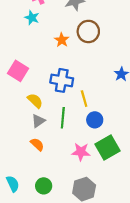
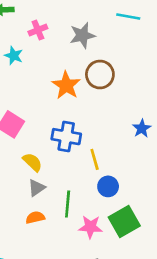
cyan star: (32, 18) -> (14, 56), moved
orange star: (62, 40) -> (66, 85), size x1.5
green line: (63, 118) -> (68, 204), moved
orange semicircle: (37, 144) -> (35, 217), turned -56

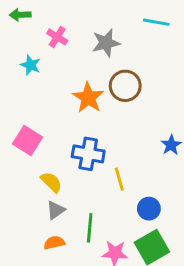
pink cross: (38, 30) -> (57, 37), turned -36
blue circle: (108, 186) -> (149, 209), moved

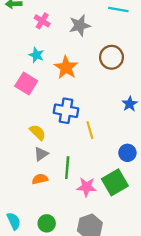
cyan star: (31, 65) -> (36, 55), moved
brown circle: (125, 86) -> (111, 57), moved
pink square: (28, 141) -> (26, 83), moved
blue circle: (149, 209) -> (127, 153), moved

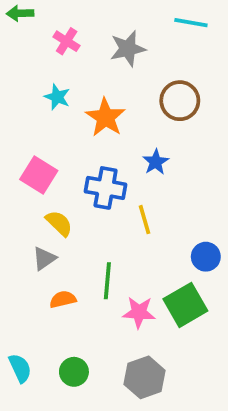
pink square: (26, 83) -> (39, 175), moved
blue star: (130, 104) -> (156, 162), moved
gray triangle: (41, 154) -> (44, 259), moved

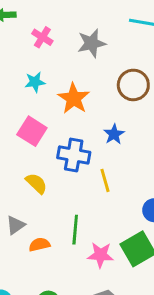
cyan star: (57, 97) -> (35, 82), turned -30
pink square: (39, 175) -> (32, 131), moved
gray triangle: (44, 259) -> (16, 225), moved

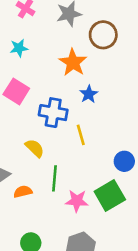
brown circle: (133, 85) -> (103, 35), moved
orange star: (74, 98) -> (73, 63), moved
yellow semicircle: (36, 183) -> (35, 148), moved

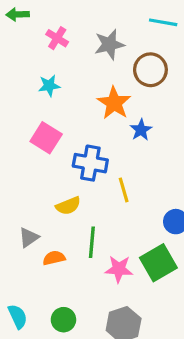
blue star: (89, 94) -> (141, 130), moved
yellow semicircle: (35, 148) -> (68, 206), turned 114

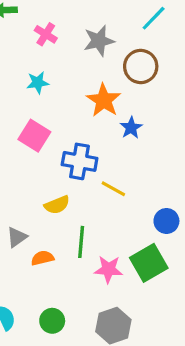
cyan line: (163, 22) -> (154, 18), turned -56
yellow line: (124, 190) -> (113, 189), turned -45

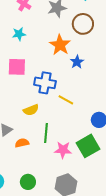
pink square: (34, 136) -> (17, 67), turned -30

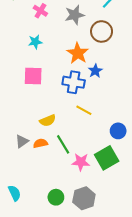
blue cross: (45, 83) -> (74, 82), moved
green line: (46, 133) -> (63, 144), turned -36
orange semicircle: (22, 143) -> (40, 143), moved
green circle: (28, 182) -> (56, 197), moved

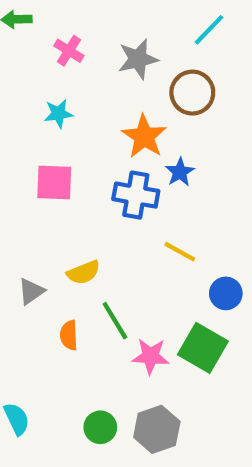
yellow line: (84, 110) -> (180, 252), moved
gray triangle: (22, 141) -> (31, 291), moved
orange semicircle: (40, 143) -> (69, 335), moved, turned -80
green square: (107, 158) -> (203, 348), turned -30

